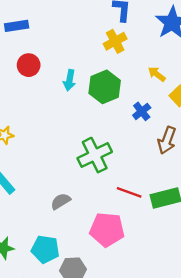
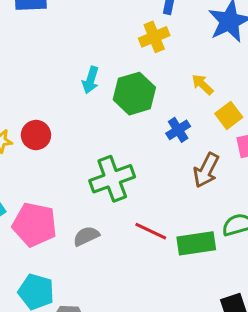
red circle: (29, 65) -> (36, 135), moved
gray semicircle: (61, 201) -> (86, 236), moved
pink pentagon: (107, 230) -> (35, 225), moved

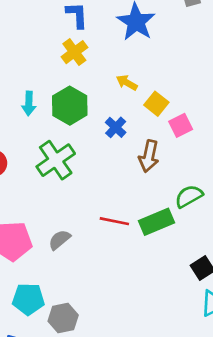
green cross: (112, 179) -> (56, 160), moved

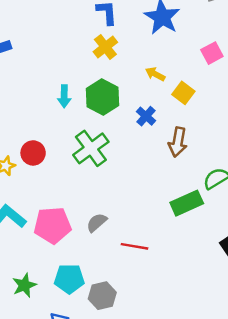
pink square: (181, 125) -> (212, 53), moved
red line: (114, 221) -> (134, 246), moved

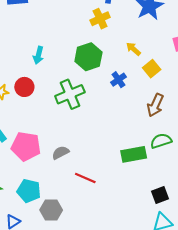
cyan arrow: (64, 96) -> (38, 55), moved
brown arrow: (178, 142) -> (155, 105), moved

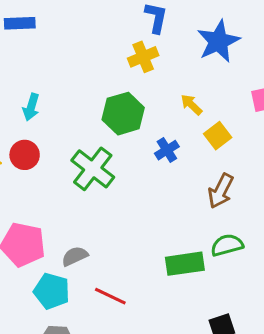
cyan arrow: (38, 55) -> (31, 107), moved
green cross: (70, 94) -> (93, 169), turned -32
cyan pentagon: (29, 191) -> (52, 291), moved

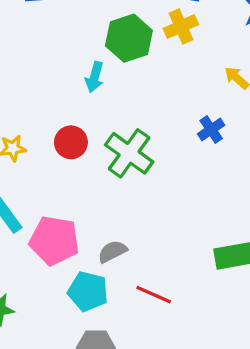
cyan arrow: (31, 107) -> (95, 77), moved
green hexagon: (123, 114) -> (129, 38), moved
red circle: (25, 155) -> (71, 142), moved

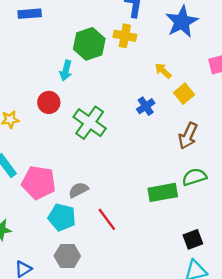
yellow cross: (181, 26) -> (125, 36), turned 35
red circle: (71, 142) -> (49, 102), moved
red line: (154, 295) -> (107, 219), turned 30

